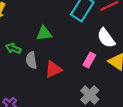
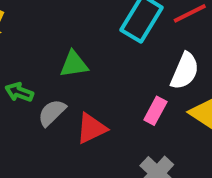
white semicircle: (106, 38) -> (185, 71), turned -120
gray semicircle: (31, 60) -> (52, 113), turned 56

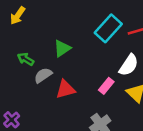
green triangle: (74, 64) -> (62, 48), turned -36

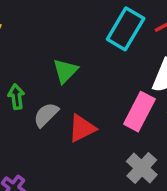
green arrow: (26, 59) -> (16, 97), turned 63
pink rectangle: (106, 86) -> (139, 112), size x1.5

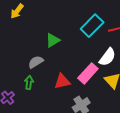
green arrow: (16, 97) -> (29, 82), moved
red triangle: (82, 128) -> (62, 81), moved

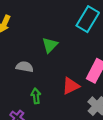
gray semicircle: (36, 62) -> (25, 67), moved, turned 56

